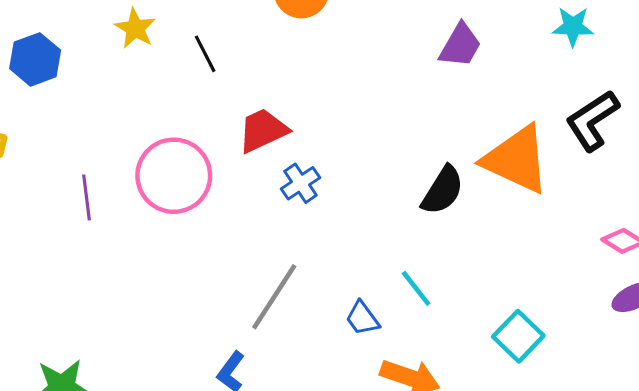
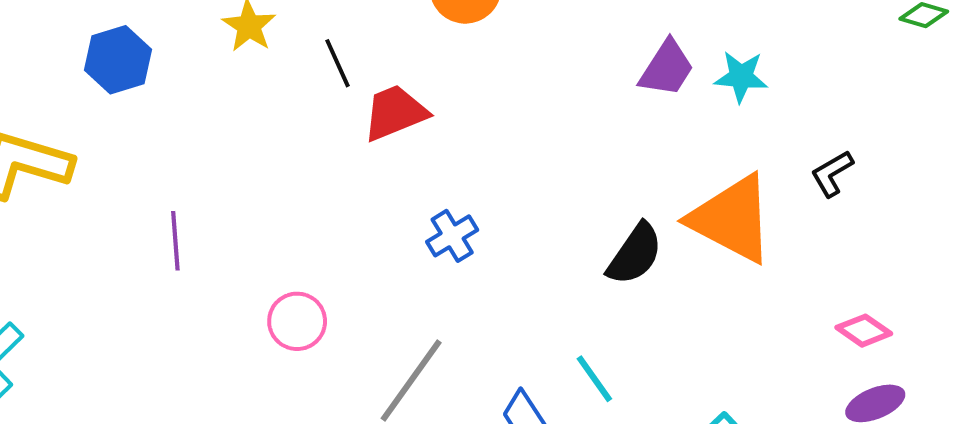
cyan star: (573, 27) -> (741, 77), moved
black L-shape: (592, 120) -> (832, 173), size x0.6
red trapezoid: (263, 130) -> (395, 113), moved
pink circle: (174, 176) -> (297, 321), moved, size x0.6

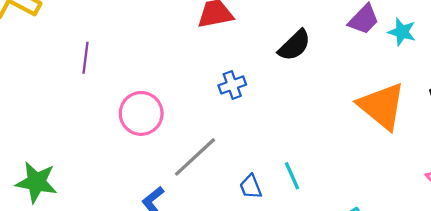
black semicircle: (635, 254) -> (294, 45), moved
pink circle: (297, 321) -> (141, 113), size x1.4

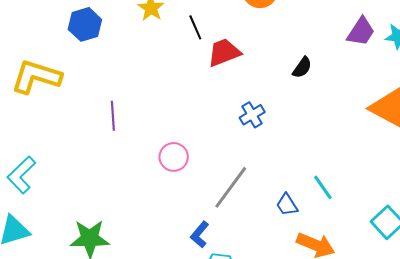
black semicircle: (294, 45) -> (302, 67), size x0.7
pink circle: (141, 113) -> (174, 157), size x0.7

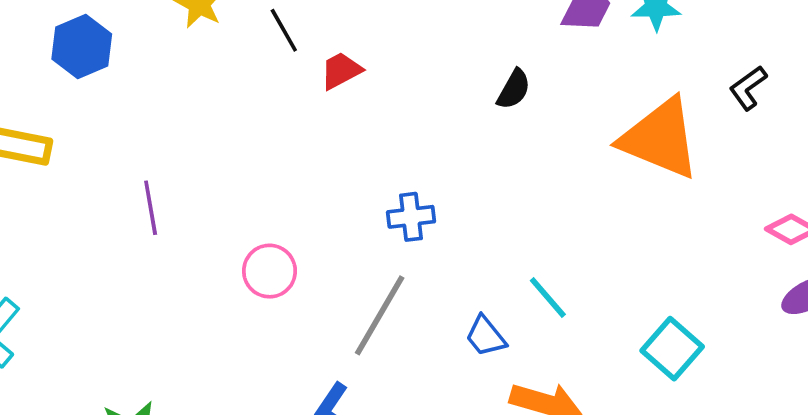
red trapezoid: (224, 53) -> (341, 71), size x0.7
black semicircle: (302, 67) -> (514, 89), moved
blue cross: (252, 115) -> (411, 217), moved, turned 30

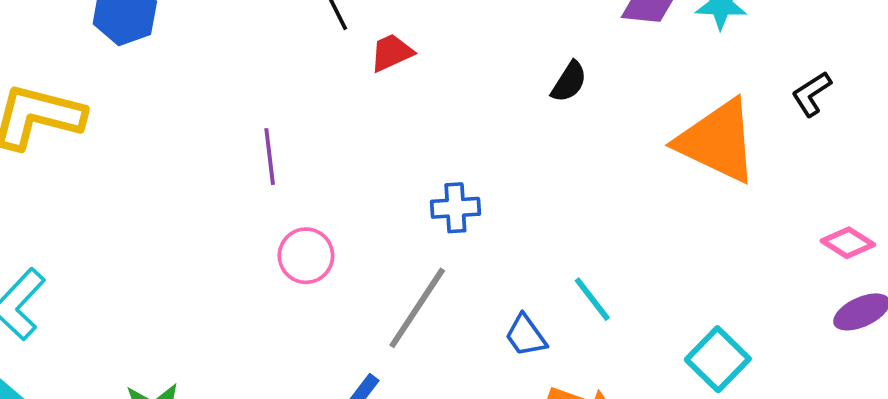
purple line: (151, 208) -> (270, 157), moved

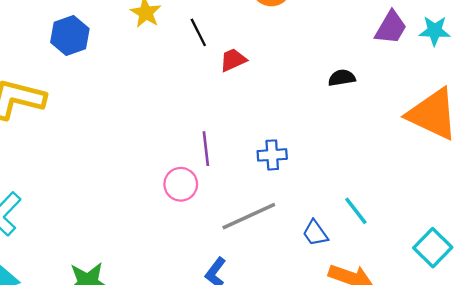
black semicircle: (569, 82) -> (342, 78), turned -132
purple line: (270, 157) -> (206, 149), moved
gray line: (417, 308) -> (249, 216), turned 32

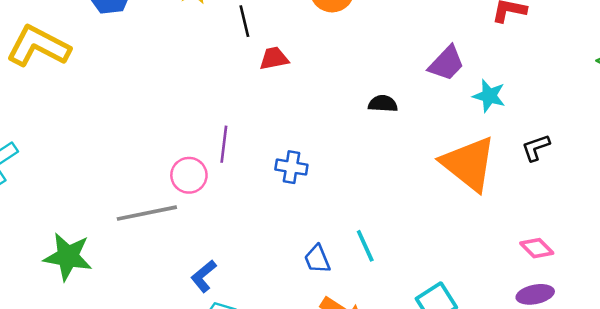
cyan star: (435, 31) -> (489, 96), moved
gray line: (249, 216) -> (147, 213), moved

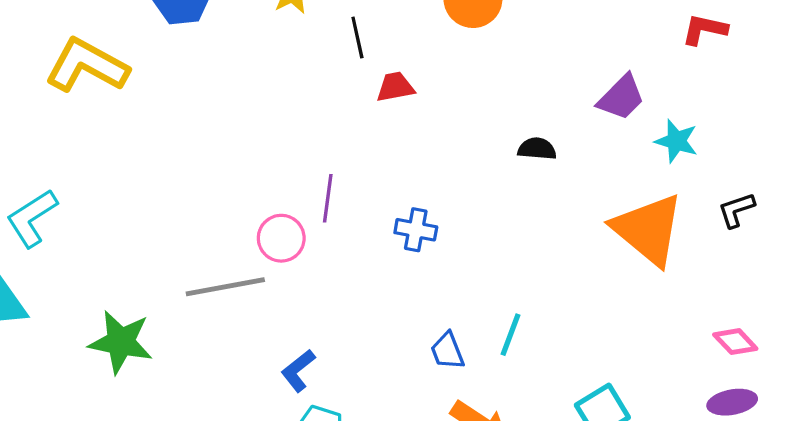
cyan line: (365, 246) -> (511, 335), turned 44

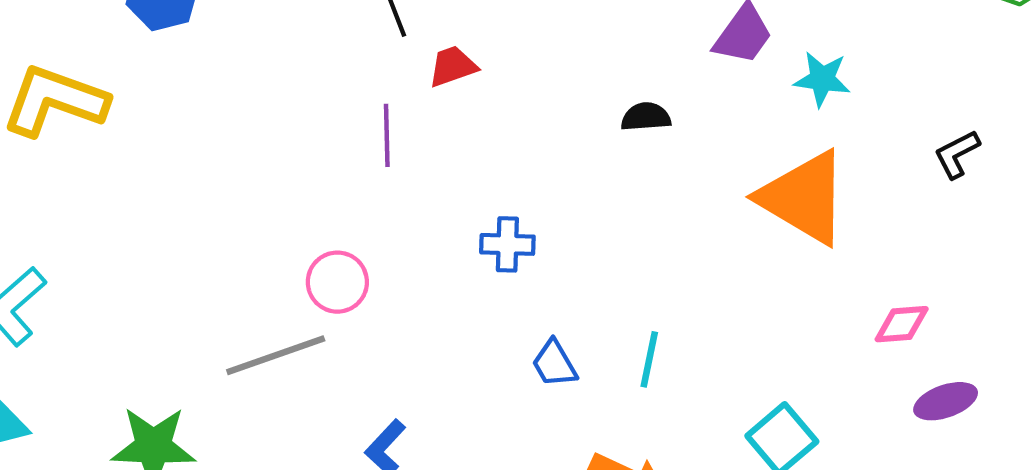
purple line: (328, 198) -> (387, 135), moved
black L-shape: (736, 210) -> (957, 154), moved
pink diamond: (735, 342) -> (902, 324), moved, turned -42
blue trapezoid: (447, 351) -> (554, 364), moved

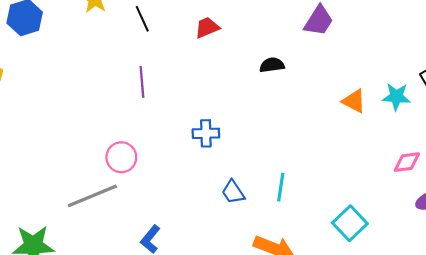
red trapezoid: (453, 66) -> (207, 28), moved
cyan star: (822, 79) -> (396, 97), moved
orange triangle: (804, 198) -> (354, 101), size x0.5

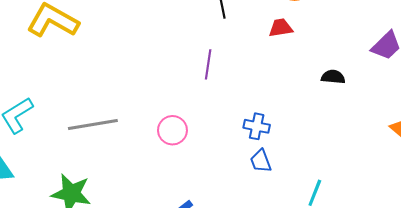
blue trapezoid: (233, 192) -> (261, 161), moved
gray line: (92, 196) -> (93, 125), moved

